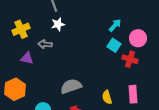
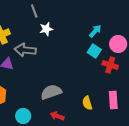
white star: (58, 24) -> (46, 29), moved
gray arrow: (45, 44) -> (25, 50), size x1.5

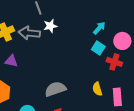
gray arrow: (25, 50) -> (29, 33), moved
yellow semicircle: (87, 103) -> (97, 89), moved

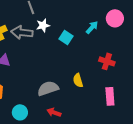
pink circle: (122, 41) -> (115, 18), moved
cyan square: (98, 48) -> (66, 37), moved
yellow semicircle: (97, 89) -> (78, 80), moved

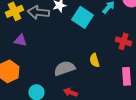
cyan square: (66, 37) -> (82, 17), size x1.5

